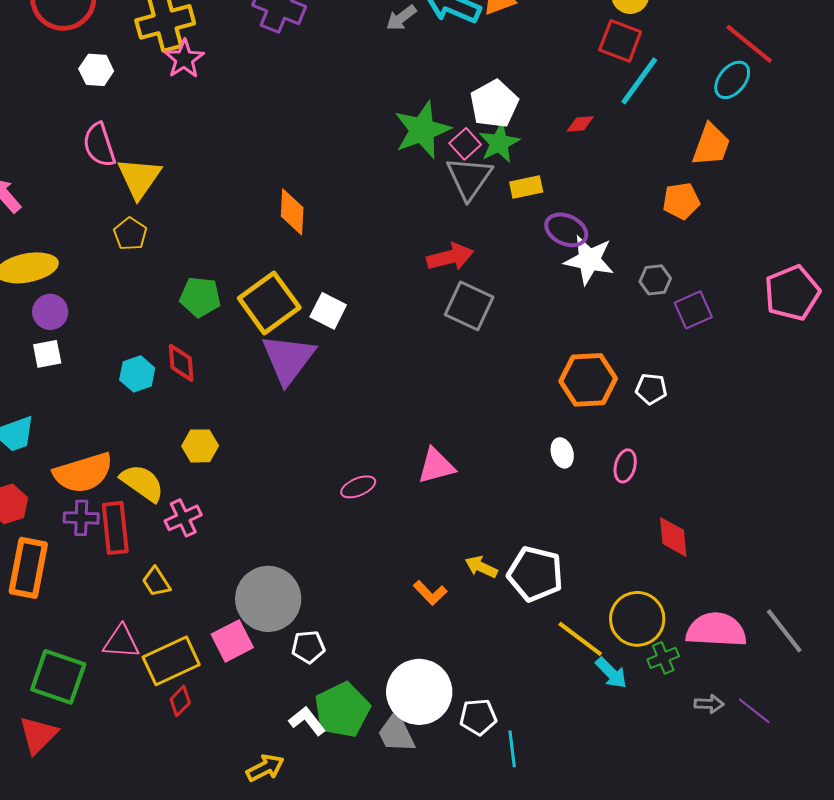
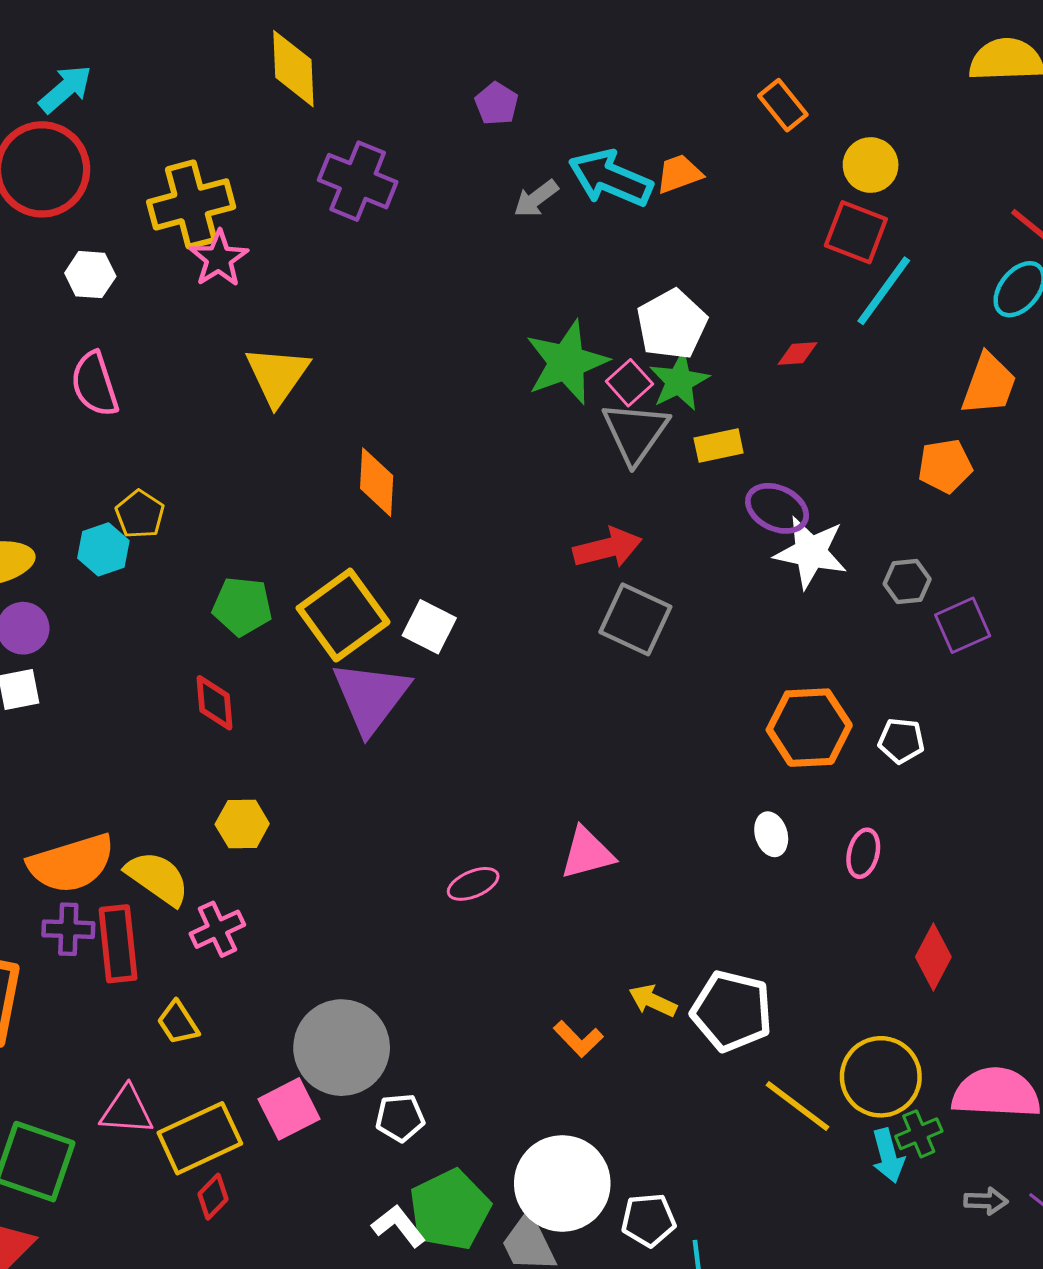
yellow triangle: (139, 178) -> (277, 375), moved
cyan hexagon: (137, 374) -> (103, 549), moved
red diamond: (673, 537) -> (933, 957), turned 33
cyan arrow: (611, 673) -> (888, 1156), moved, turned 30

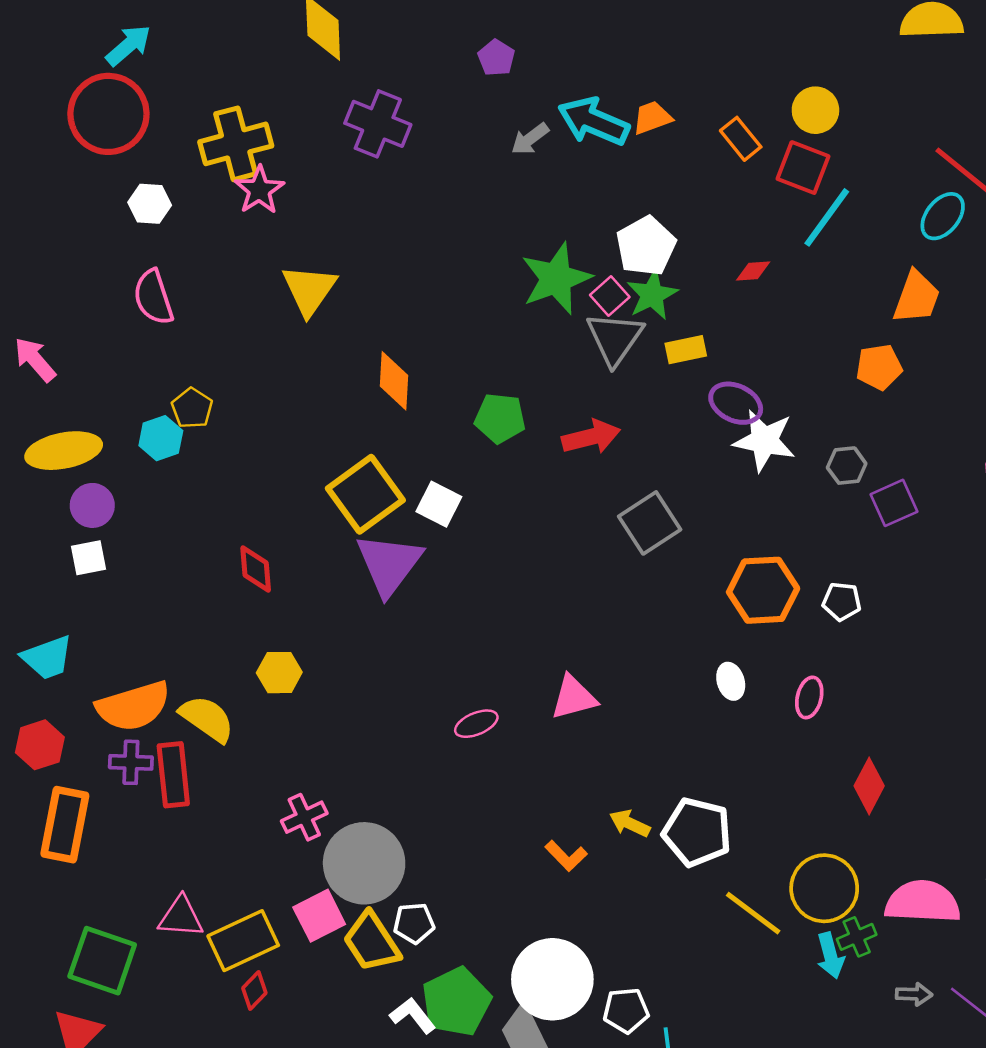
orange rectangle: (783, 105) -> (741, 139), moved
green pentagon: (242, 606) -> (500, 418), moved
gray square: (635, 619) -> (650, 523), moved, turned 32
pink cross: (217, 929) -> (304, 817), moved
yellow trapezoid: (178, 1023) -> (372, 942), moved, size x1.6

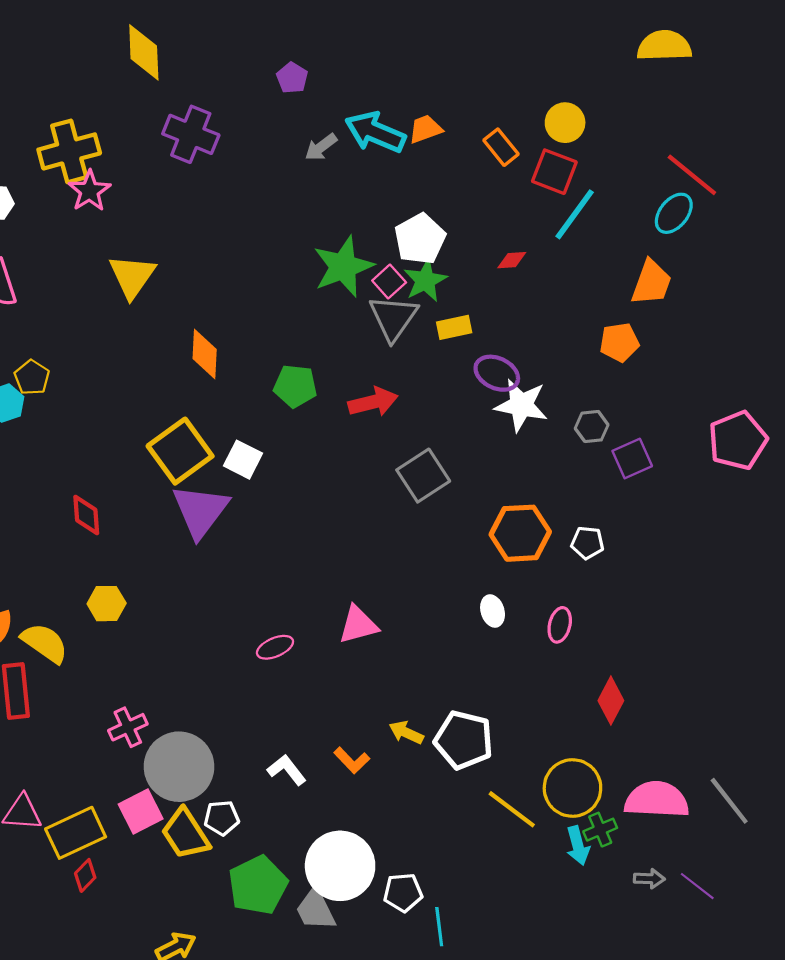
white L-shape: (413, 1015) -> (287, 770), moved

